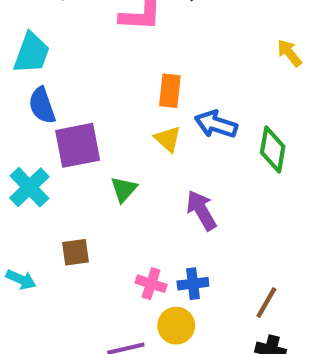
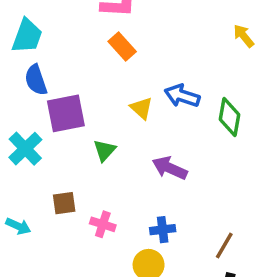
orange rectangle: (170, 91) -> (122, 47), moved, turned -48
purple arrow: (201, 210) -> (170, 168), turned -36
pink cross: (151, 284) -> (103, 224), moved

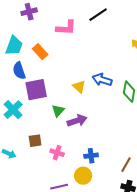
orange rectangle: (122, 47) -> (40, 52), moved
purple arrow: (170, 168) -> (77, 121), moved, turned 138

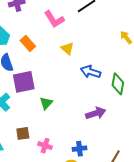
pink L-shape: (66, 28) -> (54, 19), turned 55
yellow triangle: (79, 87) -> (67, 48), moved
purple arrow: (77, 121) -> (96, 113), moved

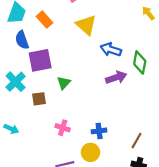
yellow triangle: (67, 48) -> (86, 25), size x1.5
purple arrow: (96, 113) -> (116, 77), moved
brown square: (23, 133) -> (39, 99), moved

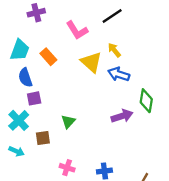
yellow arrow: (148, 13) -> (114, 50), moved
blue arrow: (111, 50) -> (119, 74), moved
purple square: (40, 60) -> (34, 98), moved, size x0.6
cyan arrow: (11, 129) -> (16, 151), moved

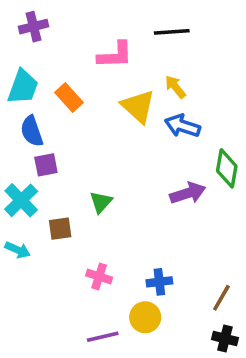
purple cross: (36, 13) -> (34, 27), moved
black line: (112, 16) -> (172, 32), turned 30
pink L-shape: (77, 30) -> (115, 55), turned -60

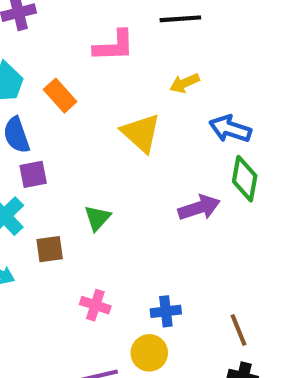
yellow arrow: (175, 87) -> (185, 83), turned -75
yellow triangle: (138, 106) -> (141, 133), moved
blue arrow: (182, 126) -> (230, 129), moved
brown line: (221, 298) -> (238, 330), turned -52

